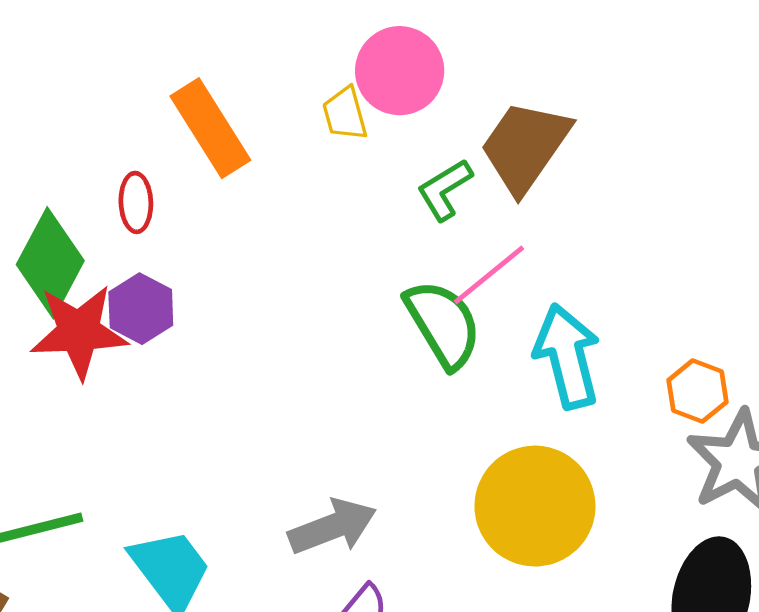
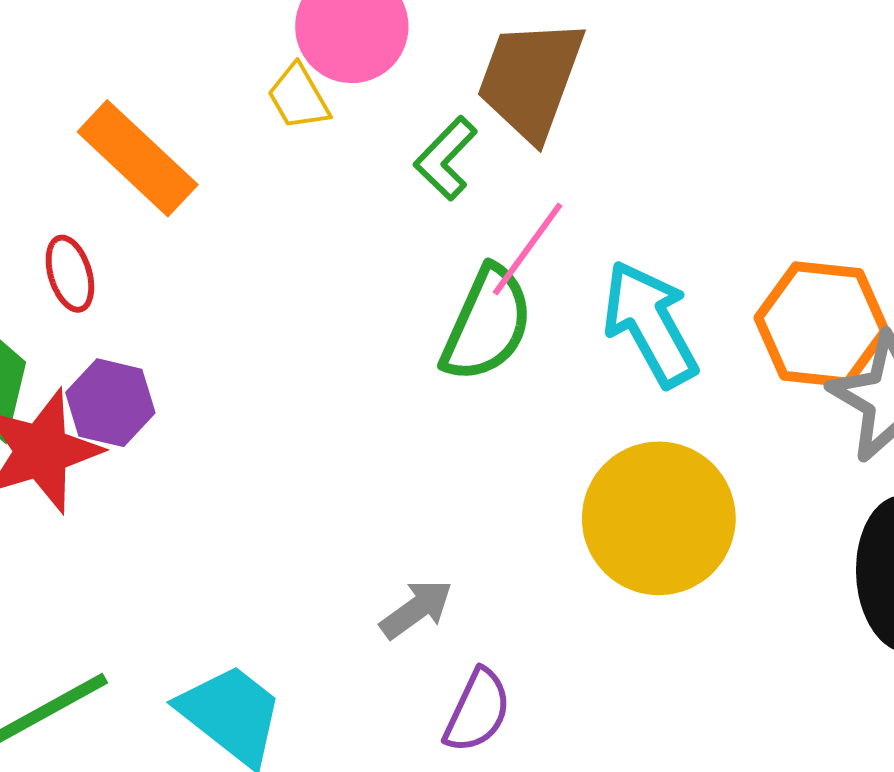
green semicircle: (443, 324) -> (487, 324), turned 70
orange hexagon: (697, 391) -> (822, 324), size x1.6
gray arrow: (332, 527) -> (416, 609), size x0.7

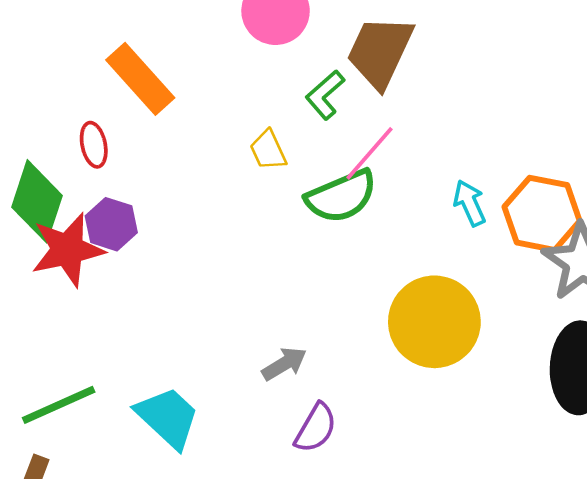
yellow trapezoid: (298, 97) -> (268, 150), moved
green semicircle: (487, 324) -> (341, 196), turned 38
cyan arrow: (650, 324) -> (470, 203), moved, size x0.6

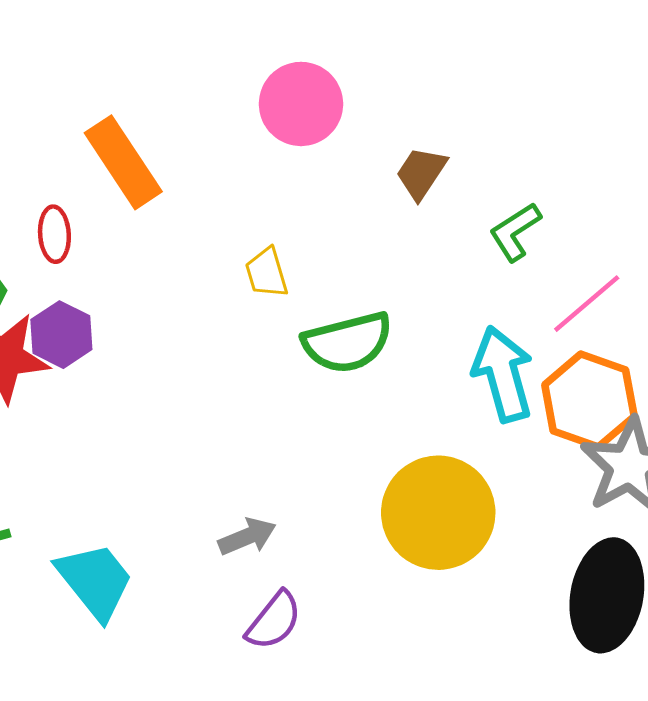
brown trapezoid: (380, 52) -> (421, 173), size x0.6
green L-shape: (325, 95) -> (515, 232), moved
pink line: (370, 153) -> (587, 304), moved
cyan arrow: (470, 203) -> (503, 374), size x1.6

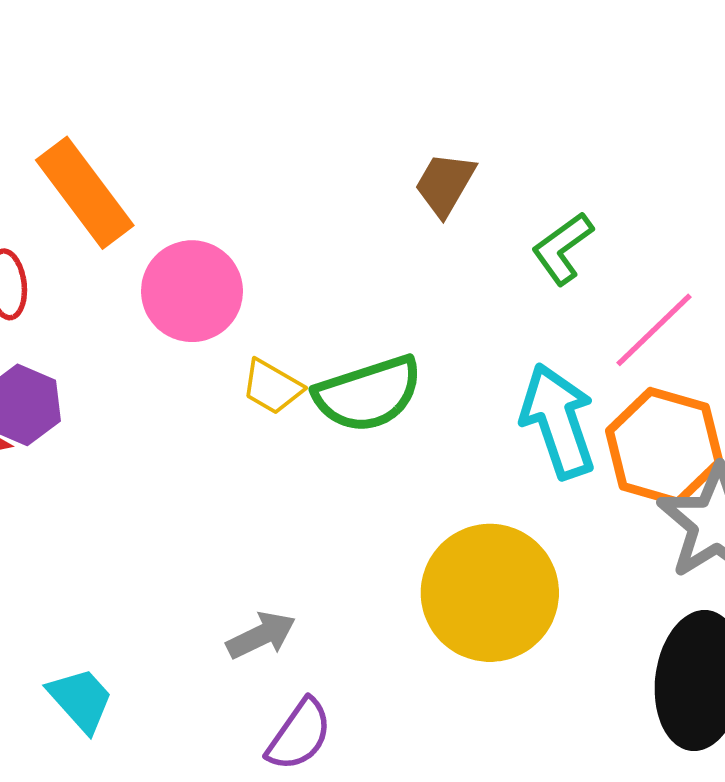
pink circle: (301, 104) -> (192, 291), moved
yellow trapezoid: (267, 273) -> (272, 387), moved, turned -40
cyan trapezoid: (95, 581) -> (81, 700), size x0.7

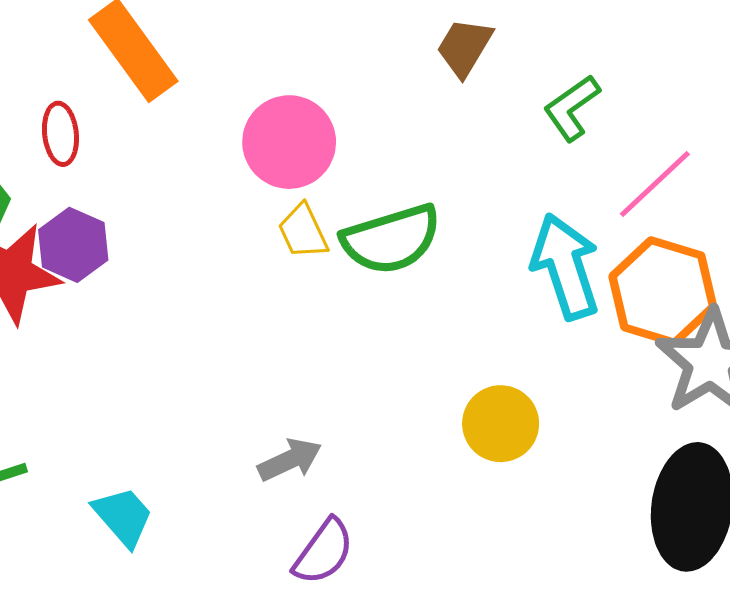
pink circle: (192, 291) -> (289, 142), moved
yellow trapezoid: (272, 387) -> (303, 231), turned 34
yellow circle: (490, 593) -> (501, 424), size x0.6

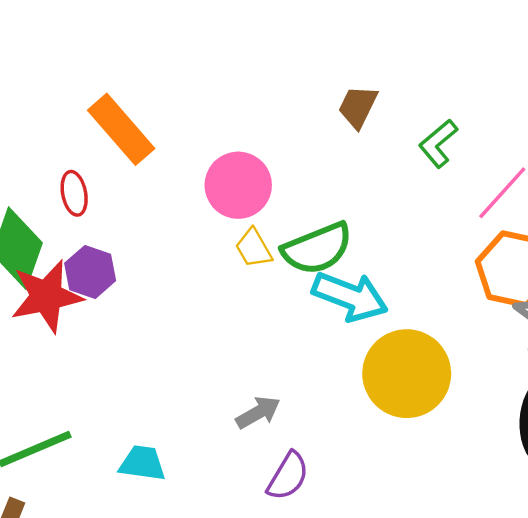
cyan arrow: (565, 266) -> (350, 296), moved, turned 134
yellow circle: (501, 424) -> (407, 374), size x1.6
cyan trapezoid: (123, 517) -> (142, 463), turned -36

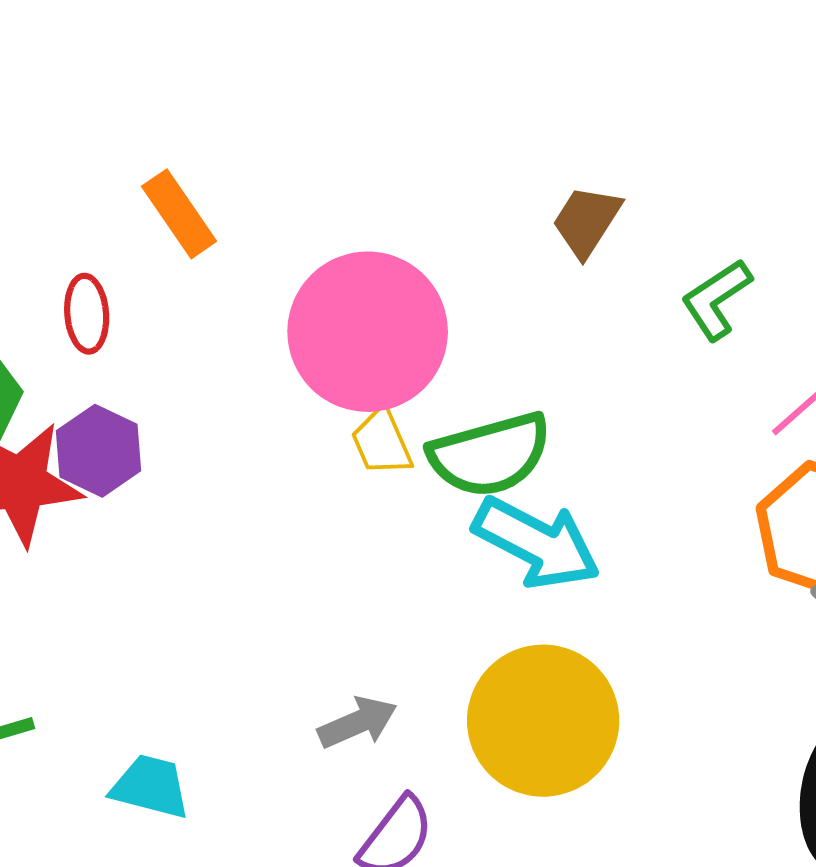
orange rectangle: (121, 129) -> (179, 214), size x0.7
pink circle: (238, 185) -> (368, 332), size x1.4
yellow circle: (407, 374) -> (543, 721), moved

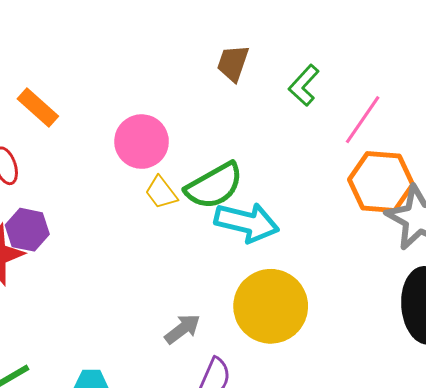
pink circle: (368, 332) -> (142, 142), size x0.7

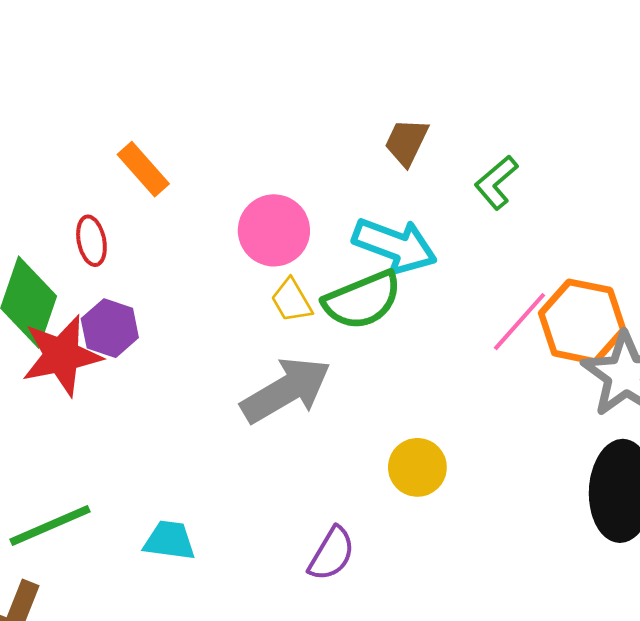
pink line: (363, 120) -> (519, 322), moved
cyan arrow: (247, 222) -> (395, 245), moved
yellow circle: (271, 306) -> (417, 467), size x0.6
gray arrow: (182, 329) -> (286, 390), moved, size x1.8

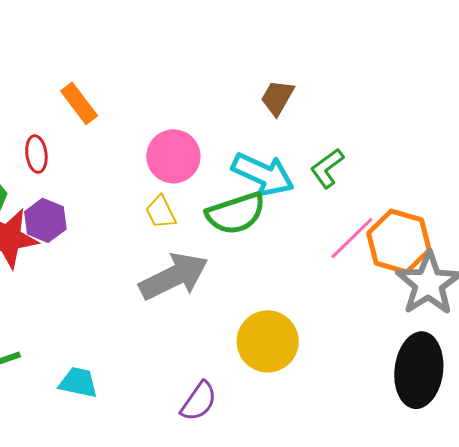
green L-shape: (496, 182) -> (327, 168), moved
yellow trapezoid: (292, 300) -> (161, 212), moved
yellow circle: (417, 467) -> (268, 341), size x1.4

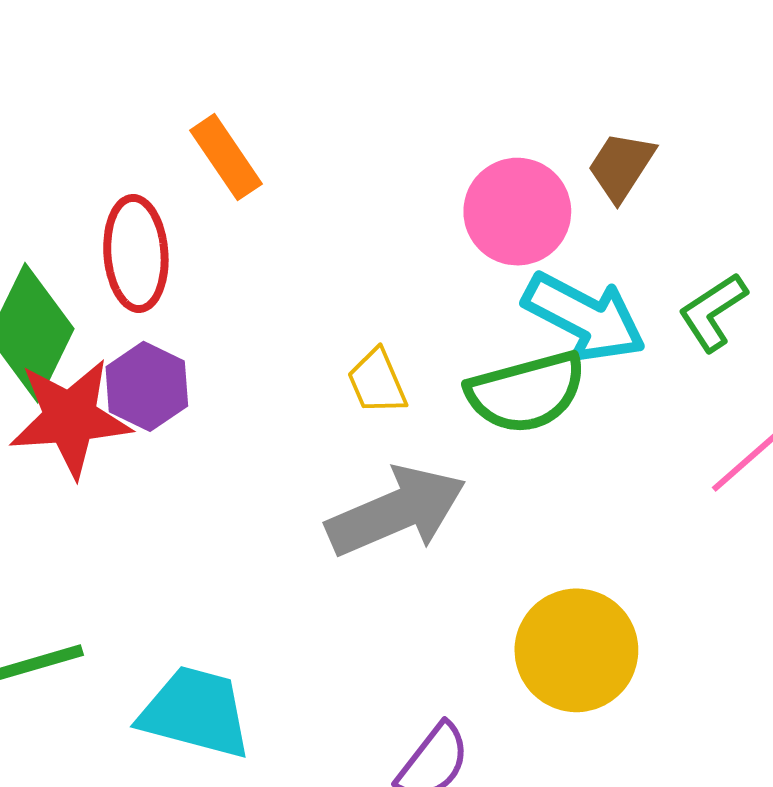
red ellipse: (36, 154) -> (136, 254), size x1.5
pink circle: (173, 156) -> (517, 212), moved
cyan trapezoid: (78, 382) -> (195, 712), size x1.5

